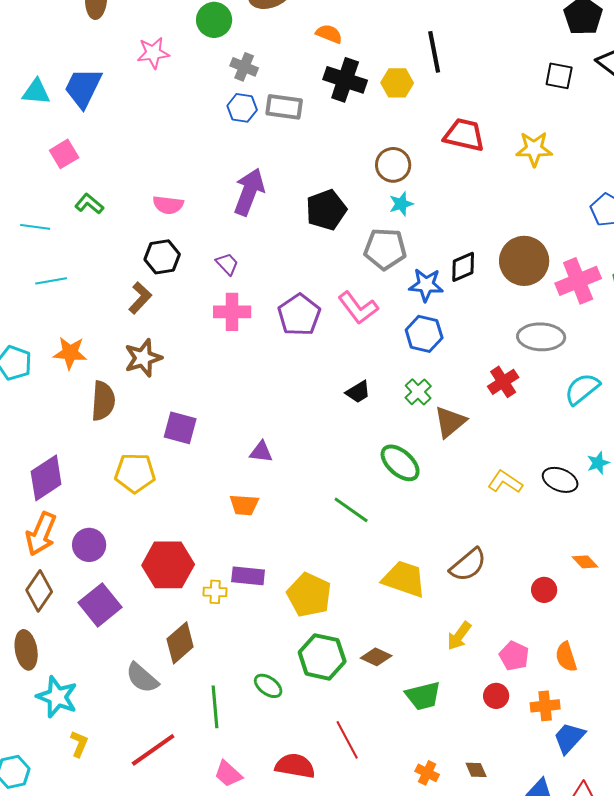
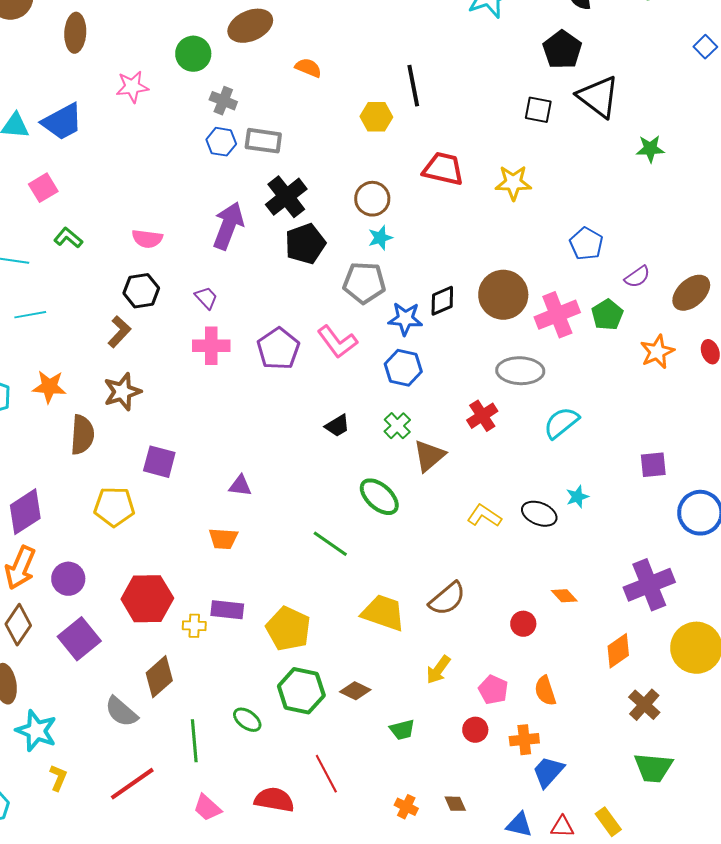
black cross: (345, 80) -> (286, 197), moved, turned 33
blue trapezoid: (83, 88) -> (62, 122), turned -144
green trapezoid: (423, 696) -> (402, 730), size x0.7

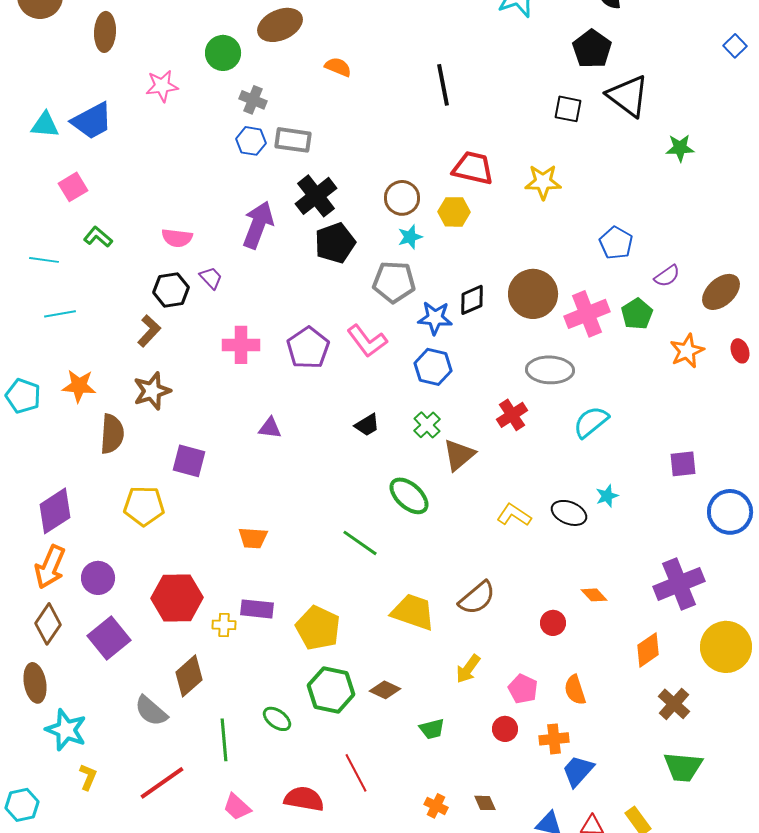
yellow hexagon: (376, 117) -> (454, 212), moved
purple trapezoid: (206, 298) -> (211, 278), moved
purple triangle: (240, 486) -> (270, 428), moved

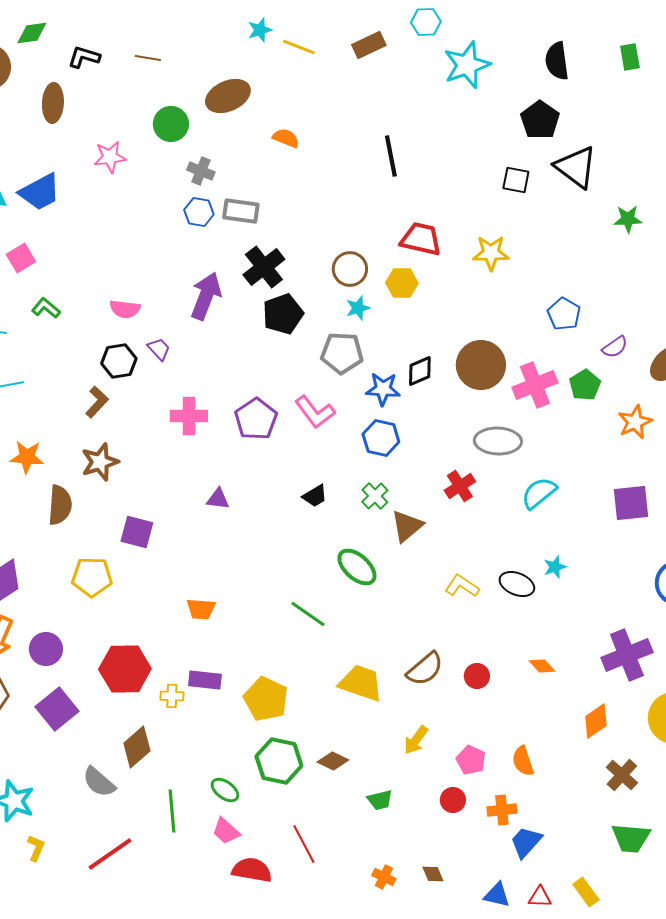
purple square: (683, 464) -> (631, 503), moved, size x1.4
red circle: (553, 623) -> (477, 676), moved
pink trapezoid: (237, 807) -> (226, 831), moved

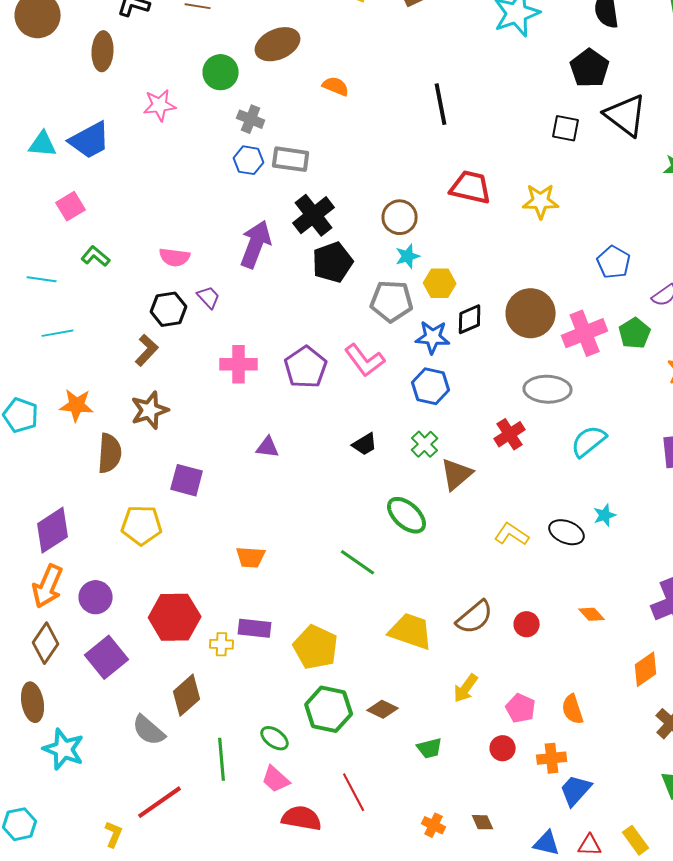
yellow hexagon: (402, 283) -> (440, 283), moved
yellow L-shape: (36, 848) -> (114, 834), moved

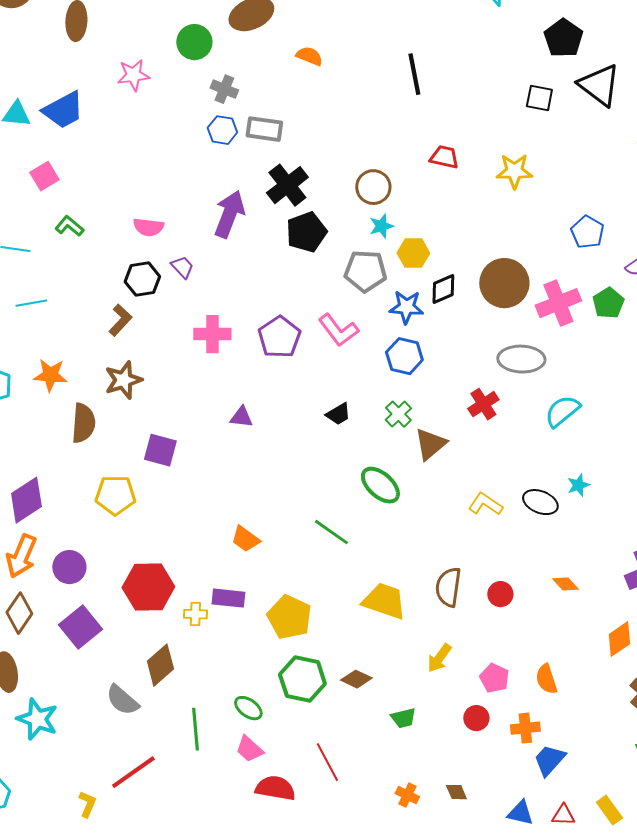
red trapezoid: (471, 187) -> (444, 157), size x0.7
orange trapezoid: (251, 557) -> (245, 539), moved, turned 32
brown semicircle: (475, 617) -> (448, 587), turned 138

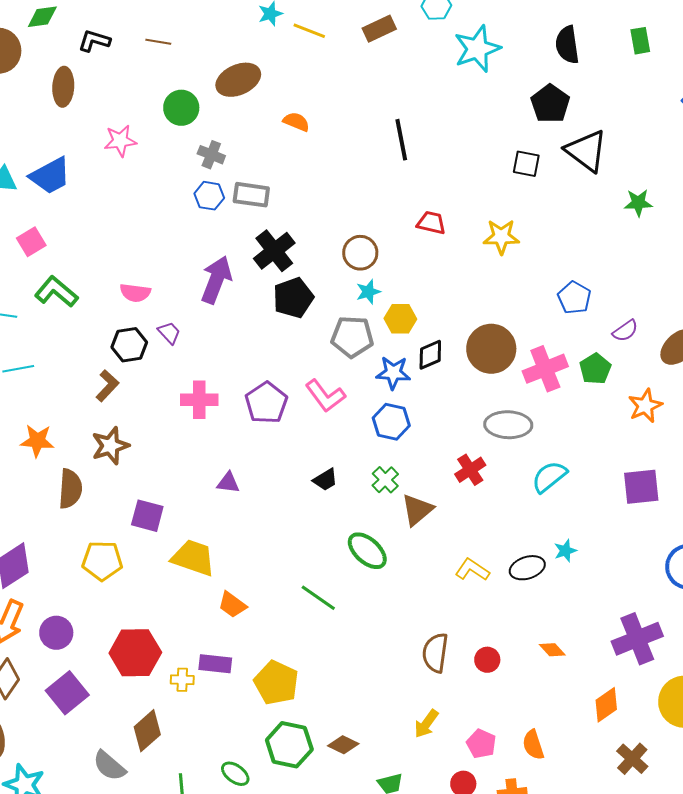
green L-shape: (69, 226) -> (56, 292), size x1.5
black ellipse: (540, 502) -> (527, 568), turned -40
yellow trapezoid: (384, 601) -> (193, 558), moved

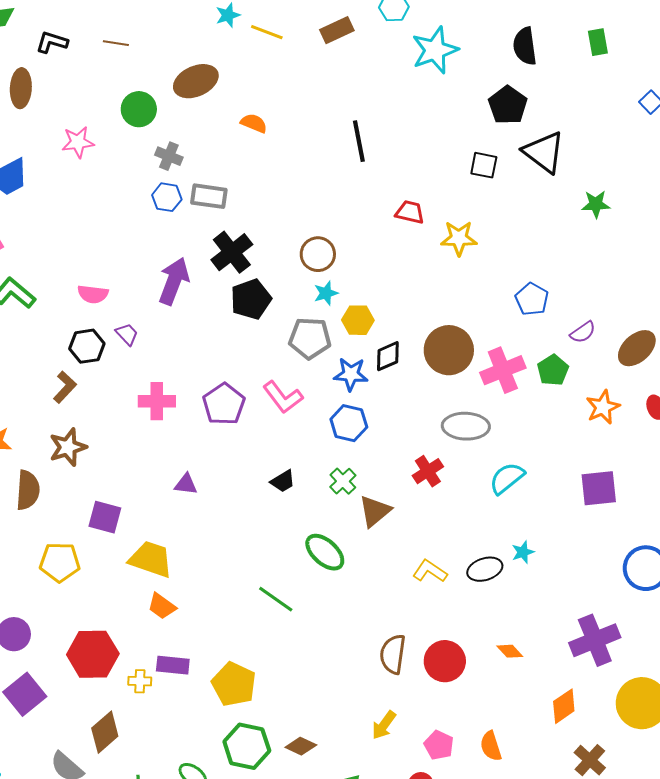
red trapezoid: (431, 223) -> (410, 212), moved
orange trapezoid: (232, 605) -> (162, 606), moved
red circle: (487, 660) -> (445, 661), size x1.6

